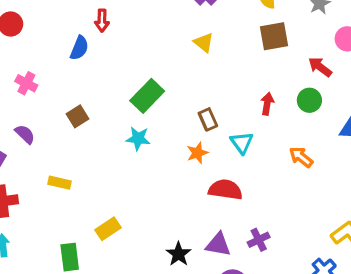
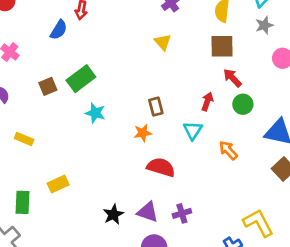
red arrow: (320, 67) -> (232, 78), moved
green rectangle: (147, 96) -> (81, 79), moved
cyan triangle: (242, 143) -> (193, 130), moved

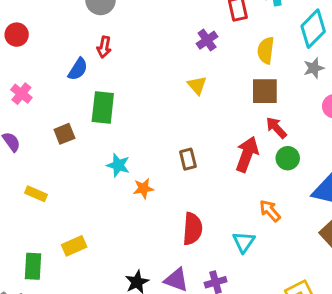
green rectangle: (81, 79) -> (103, 107), moved, turned -48
red arrow: (207, 101) -> (247, 154), size x1.6
cyan triangle: (193, 130) -> (244, 242), moved
orange star: (143, 133) -> (143, 188), moved
red semicircle: (161, 167) -> (192, 229), turned 76

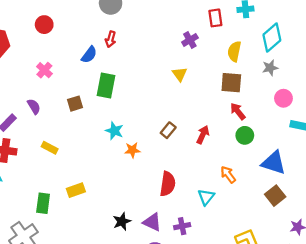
red arrow: (247, 154) -> (203, 135), moved, size x0.7
brown rectangle: (188, 159) -> (168, 130), turned 49

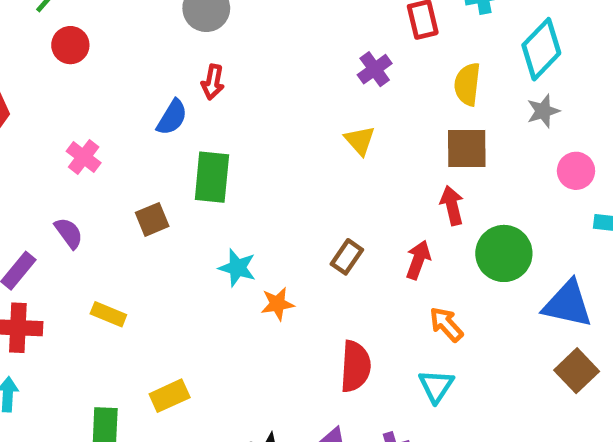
red circle: (44, 25) -> (70, 45), moved
red arrow: (238, 111) -> (452, 205), moved, turned 30
green circle: (245, 135) -> (504, 253), size x1.5
orange arrow: (228, 175) -> (446, 324), moved

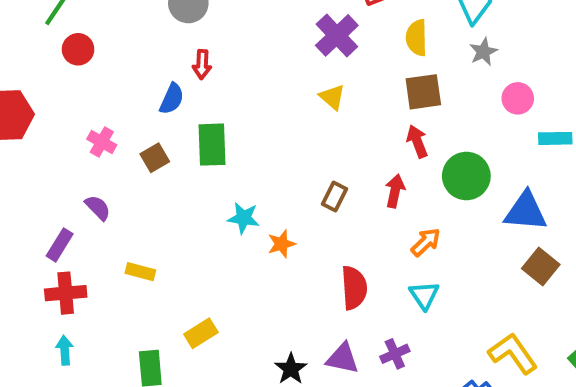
purple cross: (375, 69) -> (337, 35), size x1.5
brown square: (152, 219) -> (155, 158), moved
orange arrow: (446, 324) -> (426, 242), turned 96

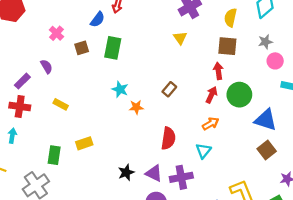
gray star: (483, 52) -> (265, 42), moved
red arrow: (395, 191) -> (212, 95), moved
purple cross: (395, 354) -> (181, 177), size x1.5

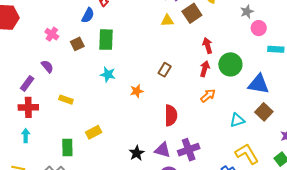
yellow triangle: (180, 38) -> (167, 21), turned -48
brown square: (227, 46) -> (192, 13), moved, turned -30
cyan star: (120, 89) -> (108, 74), moved
cyan triangle: (203, 151) -> (237, 120), moved, turned 42

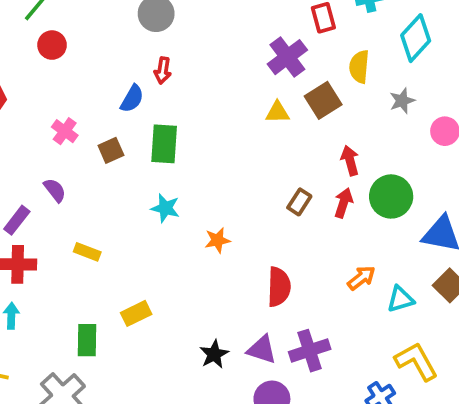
gray star: (247, 12) -> (402, 101), moved
brown rectangle: (165, 70) -> (299, 202), moved
orange arrow: (208, 96) -> (361, 278), moved

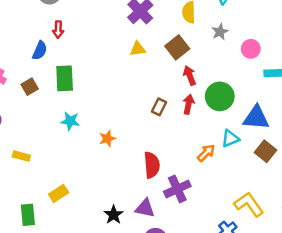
brown square: (323, 100) -> (177, 47), moved
cyan triangle: (400, 299) -> (230, 139), moved
purple cross: (310, 351) -> (177, 189), moved

